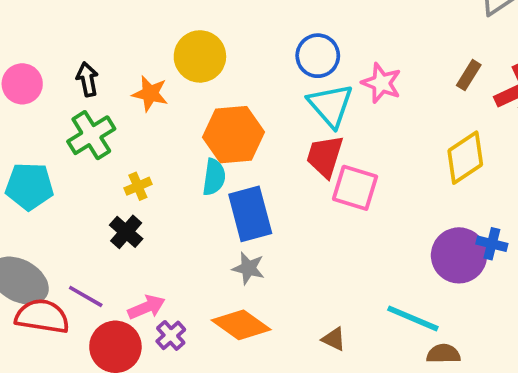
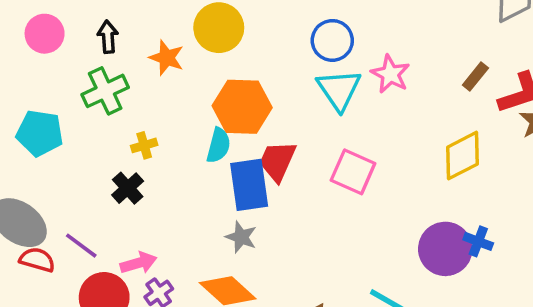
red trapezoid: (325, 156) -> (277, 161), moved
red semicircle: (42, 316) -> (37, 260), size x0.7

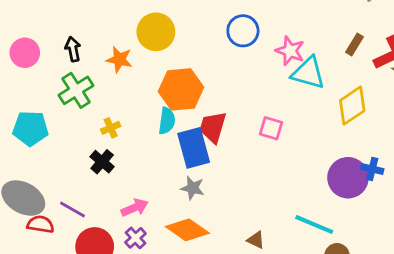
cyan triangle: (339, 90) -> (308, 73), moved, turned -33
pink square: (353, 172) -> (271, 128), size x0.7
pink arrow: (138, 263) -> (135, 208), moved

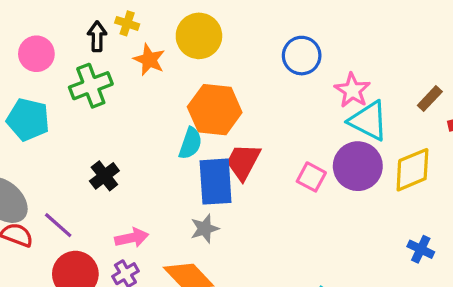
pink circle: (25, 53) -> (36, 54), moved
yellow cross: (111, 128) -> (127, 23), moved, turned 30
purple circle: (348, 178) -> (358, 166), moved
gray star: (193, 188) -> (205, 229), turned 30

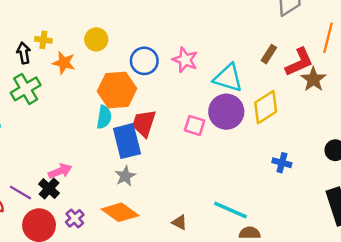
yellow circle: (199, 36) -> (96, 39), size x0.7
blue circle: (302, 56) -> (144, 61), moved
pink star: (352, 90) -> (185, 60), moved
black cross: (104, 176) -> (49, 189), moved
pink arrow: (132, 238) -> (60, 171), moved

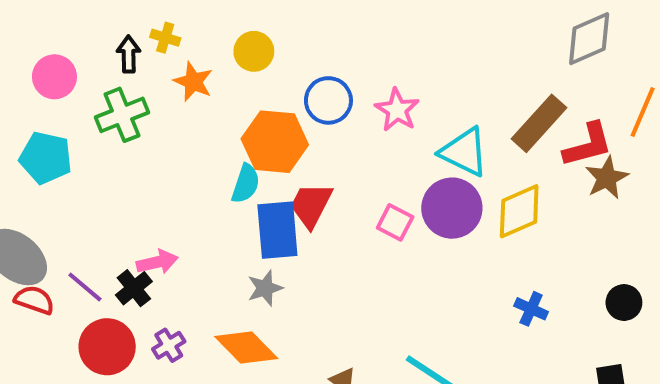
brown rectangle: (269, 54) -> (539, 123), size x1.8

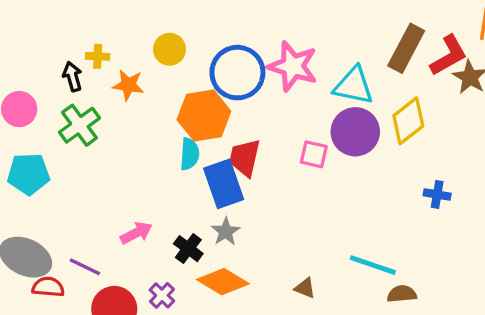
blue circle: (328, 100) -> (237, 73), size x1.4
pink star: (397, 110) -> (293, 66), size x1.4
black cross: (134, 288) -> (188, 249), moved

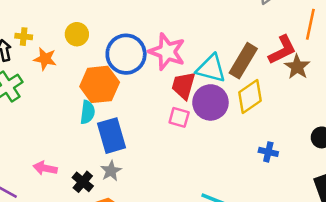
brown rectangle: (406, 48) -> (243, 61), moved
red trapezoid: (245, 158) -> (183, 85), moved
pink arrow: (136, 233) -> (45, 168), turned -145

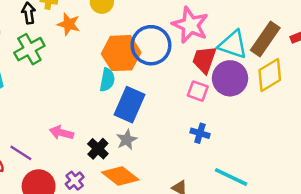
blue circle: (126, 54) -> (151, 45), moved
blue rectangle: (111, 136) -> (129, 105), turned 36
blue cross: (268, 152) -> (200, 133), moved

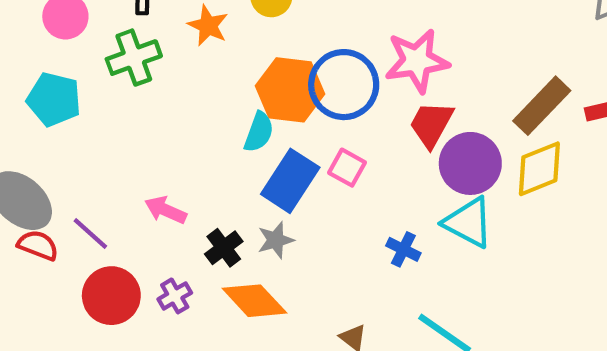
pink star: (190, 25) -> (417, 61), turned 30
cyan triangle: (233, 45) -> (468, 222), moved
pink square: (198, 91) -> (347, 168), moved

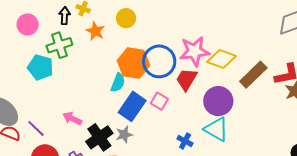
cyan pentagon: (54, 99) -> (40, 67), moved
red trapezoid: (431, 124) -> (187, 79), moved
yellow diamond: (539, 169) -> (221, 59), moved, turned 40
black cross: (224, 248) -> (99, 137), size x1.5

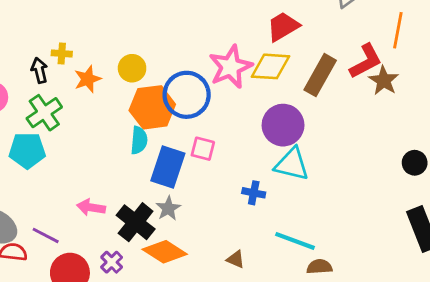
yellow circle: (126, 18) -> (132, 68), moved
orange star: (95, 31) -> (88, 79), turned -30
red trapezoid: (187, 79) -> (283, 26), moved, turned 45

